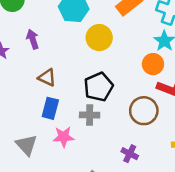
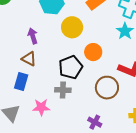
purple arrow: (33, 39) -> (33, 36), moved
orange circle: (153, 64) -> (93, 52), moved
blue rectangle: (50, 108) -> (21, 82), moved

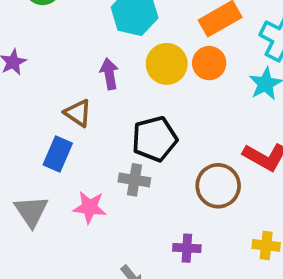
purple arrow: (33, 36) -> (109, 74), moved
orange circle: (93, 52) -> (209, 63), moved
purple cross: (95, 122) -> (187, 248), turned -32

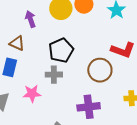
purple cross: (187, 248) -> (89, 107), size x1.5

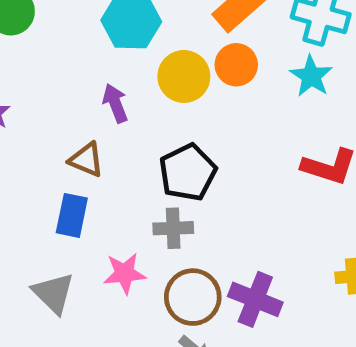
brown circle: (100, 70) -> (193, 297), moved
purple cross: (89, 107) -> (255, 299), turned 30

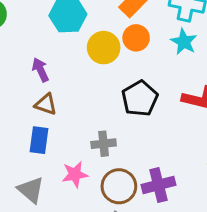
purple arrow: (115, 103) -> (40, 70), moved
black pentagon: (188, 172) -> (140, 99), moved
purple cross: (255, 299) -> (158, 185), turned -32

